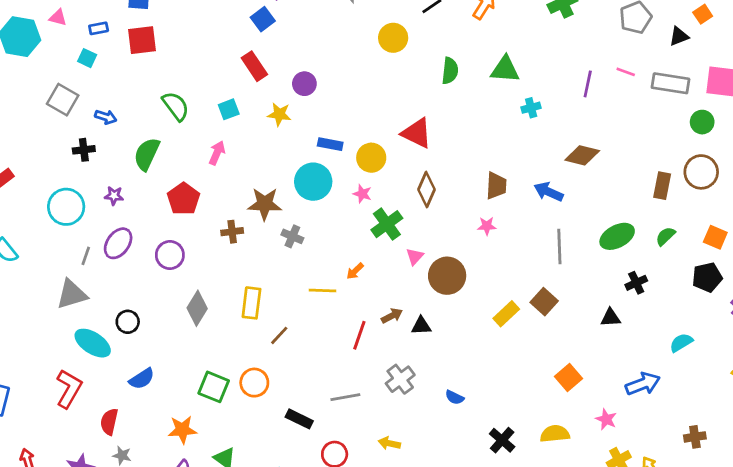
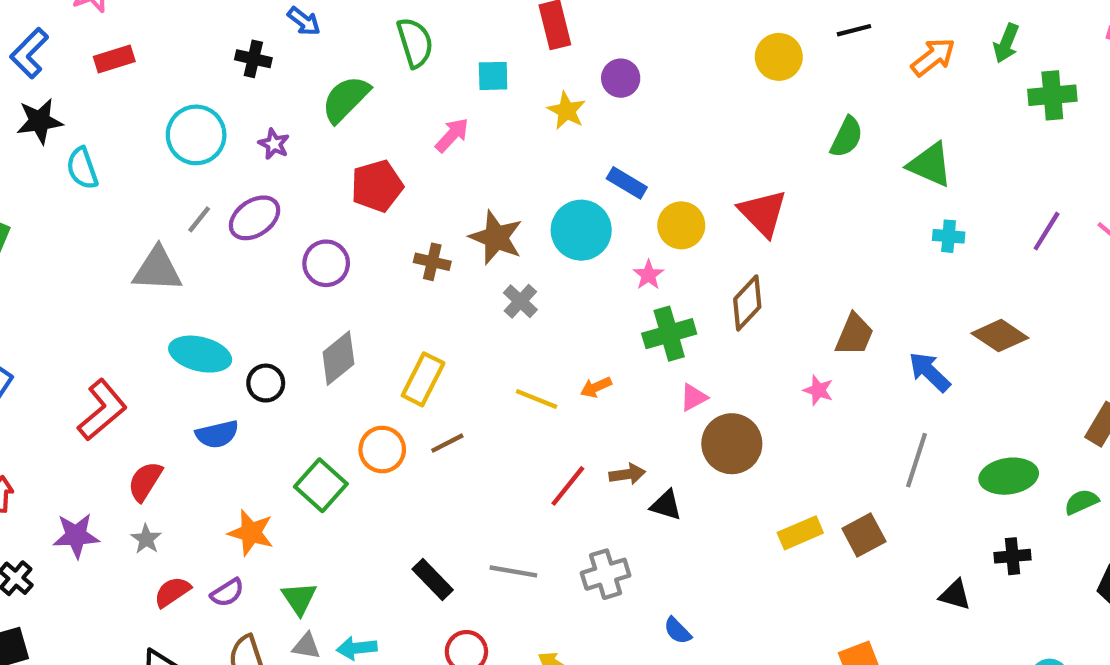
black circle: (128, 322) -> (266, 383), moved
cyan ellipse: (93, 343) -> (200, 354), moved, turned -39
orange circle: (254, 383) -> (382, 450), moved

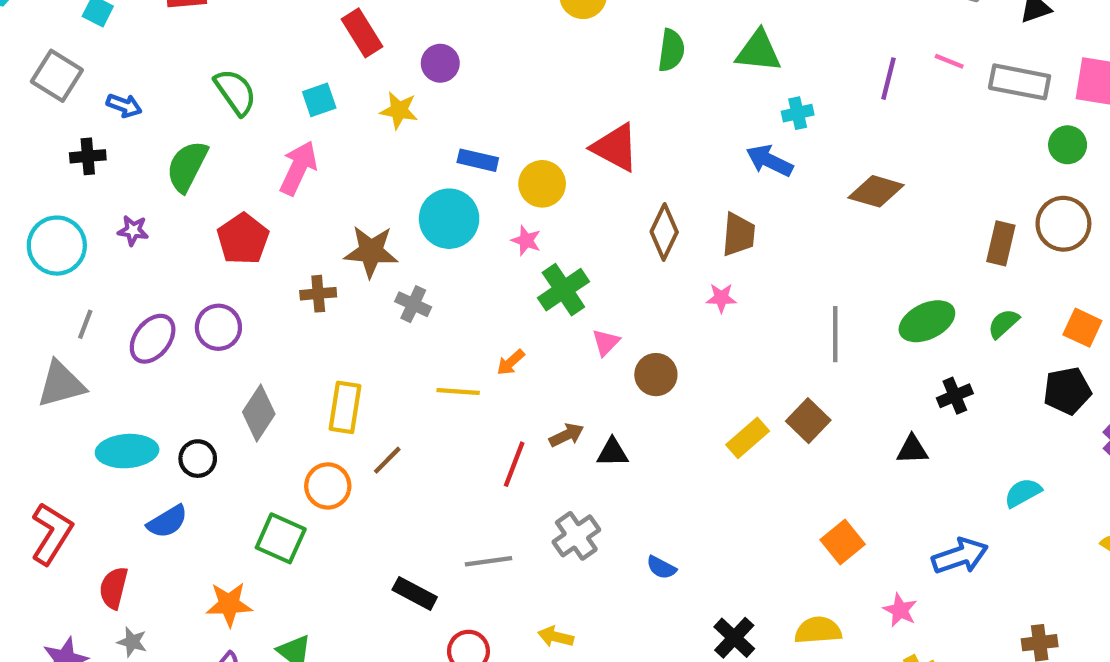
pink arrow: (452, 135) -> (298, 168), size x1.4
purple ellipse: (255, 218) -> (153, 339), moved
brown diamond: (747, 303) -> (664, 232), moved
blue arrow: (930, 372) -> (769, 161), moved
brown circle: (732, 444) -> (656, 375), size x0.7

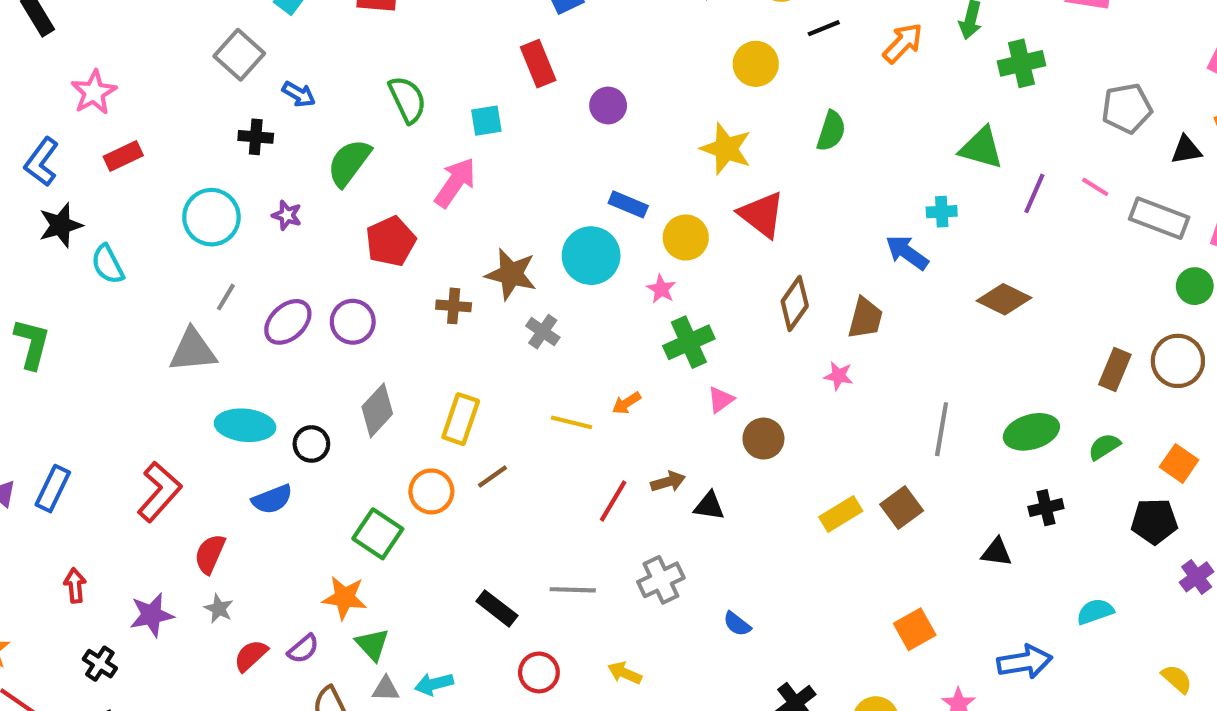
green triangle: (758, 51) -> (981, 148), moved
yellow star: (399, 110) -> (726, 149), moved, size x1.4
orange star: (229, 604) -> (345, 598), moved

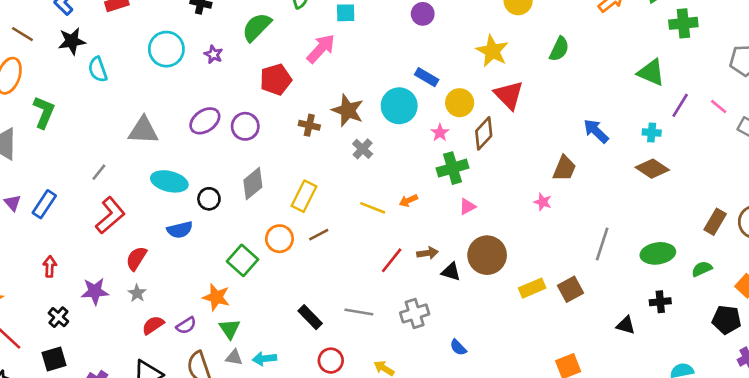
cyan cross: (942, 212) -> (652, 132), moved
gray line: (226, 297) -> (99, 172), moved
brown diamond: (795, 303) -> (484, 133), moved
brown circle: (763, 439) -> (487, 255), moved, size x1.5

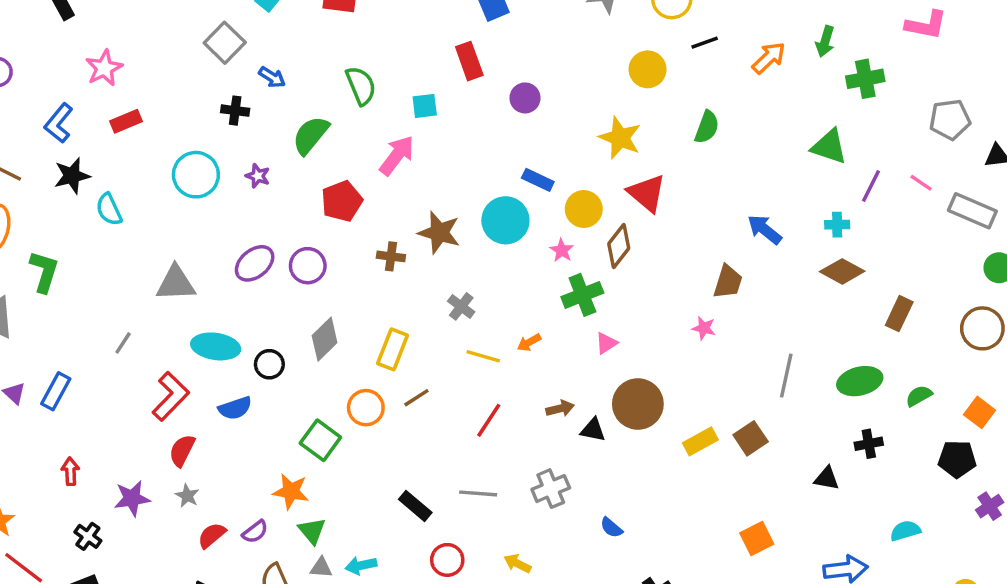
gray cross: (363, 149) -> (461, 306), moved
red L-shape: (110, 215) -> (171, 396), moved
brown rectangle: (715, 222) -> (899, 314), moved
red line: (392, 260) -> (489, 420), moved

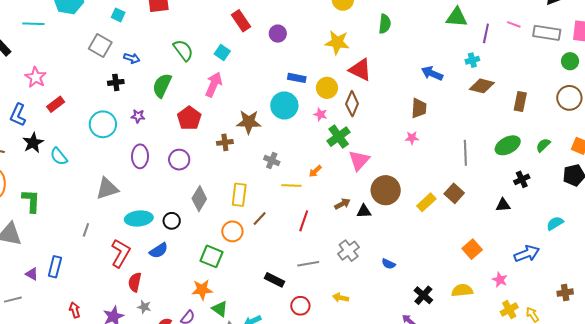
cyan square: (425, 106) -> (222, 52), turned -35
purple ellipse: (255, 263) -> (140, 156), moved, turned -35
pink triangle: (606, 343) -> (359, 160), size x1.6

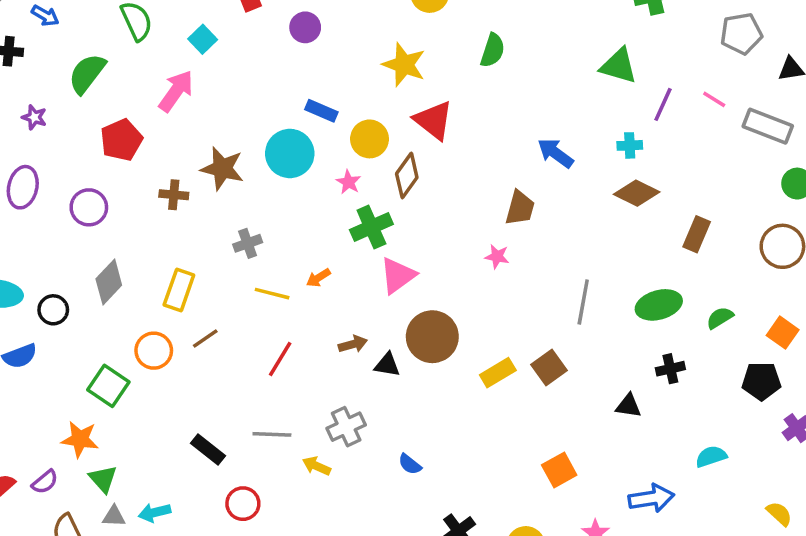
gray cross: (272, 161) -> (248, 243), turned 35
yellow arrow: (341, 298) -> (316, 466), moved

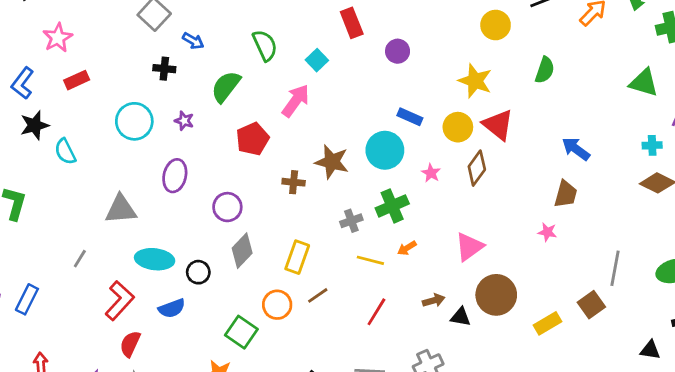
yellow circle: (370, 139) -> (458, 127), moved
blue arrow: (555, 153) -> (576, 149), moved
purple circle: (89, 207) -> (227, 207), moved
green cross: (371, 227) -> (392, 206), moved
brown square: (549, 368) -> (591, 305), moved

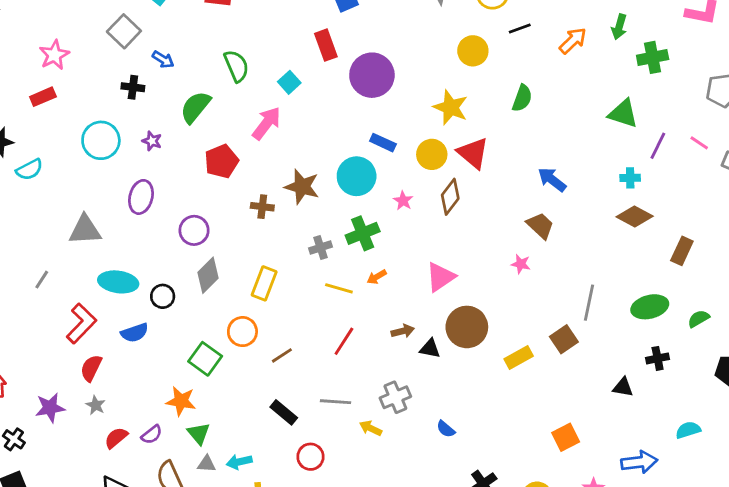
pink star: (58, 38) -> (54, 55), moved
purple circle: (398, 51) -> (372, 75), size x1.8
cyan semicircle: (65, 152) -> (29, 170), turned -92
brown trapezoid: (566, 194) -> (540, 226), turned -64
brown line: (318, 295) -> (282, 355), moved

